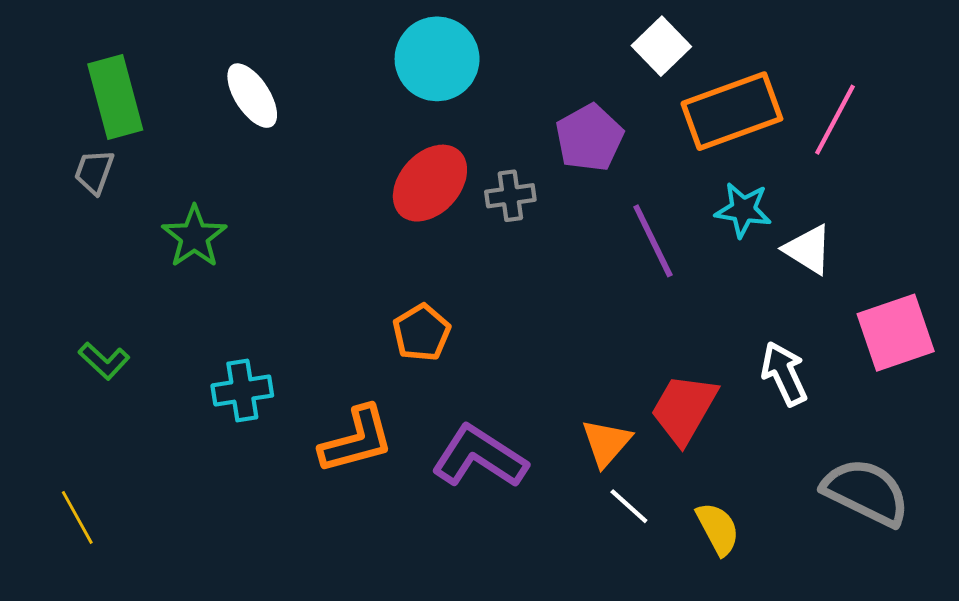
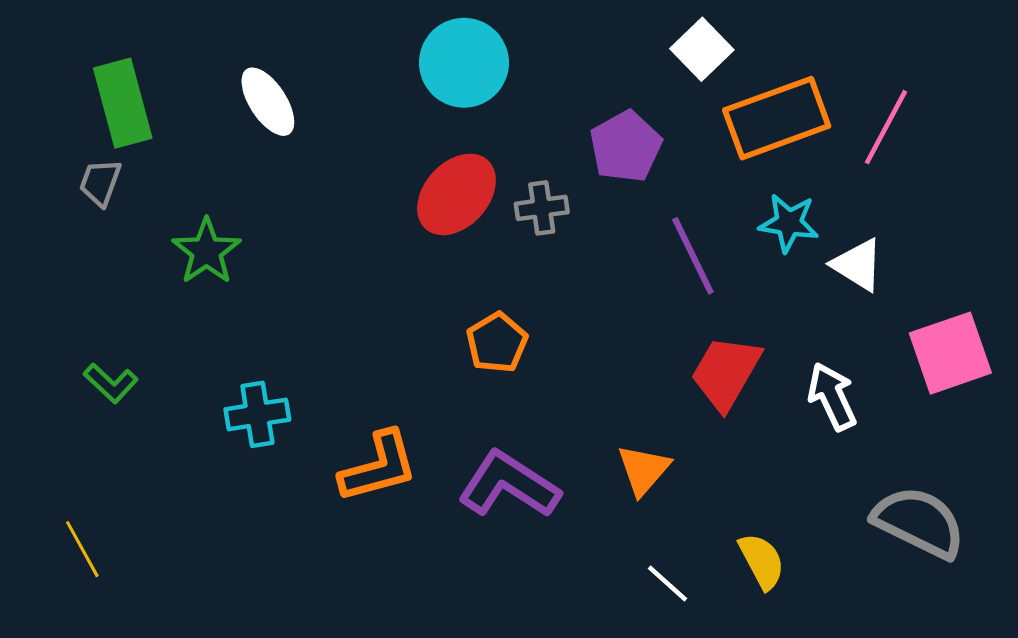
orange pentagon: (422, 333) -> (497, 343), moved
red trapezoid: (684, 409) -> (726, 373), moved
white line: (629, 506) -> (667, 584), moved

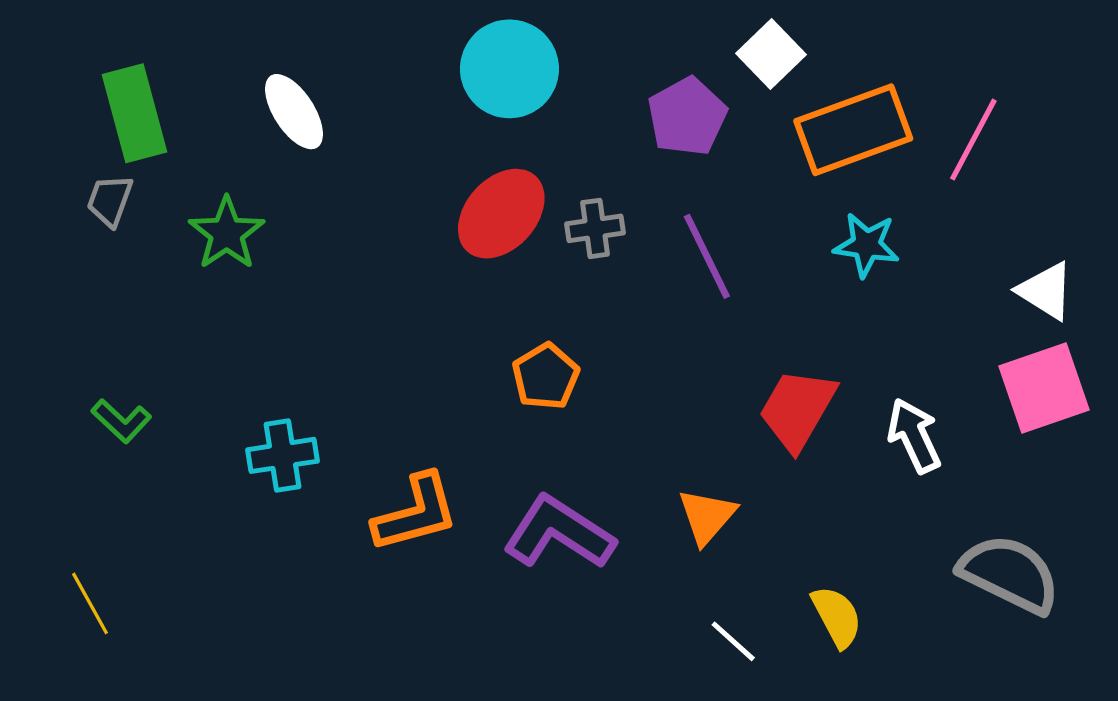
purple pentagon: (626, 147) -> (687, 117), moved
green star: (207, 251) -> (227, 233), moved
purple line: (693, 256) -> (707, 256), moved
white triangle: (858, 265) -> (1046, 291), moved

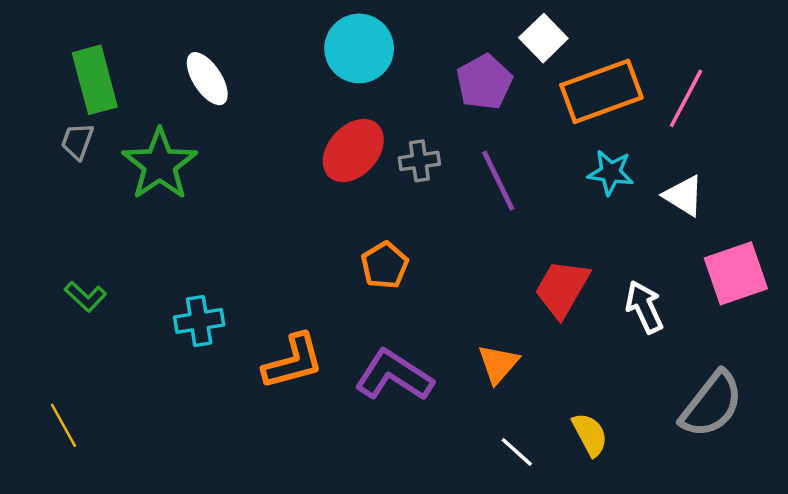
green star: (227, 233) -> (160, 164), size x1.4
white triangle: (1046, 291) -> (684, 196), moved
gray semicircle: (1010, 574) -> (712, 404), turned 102

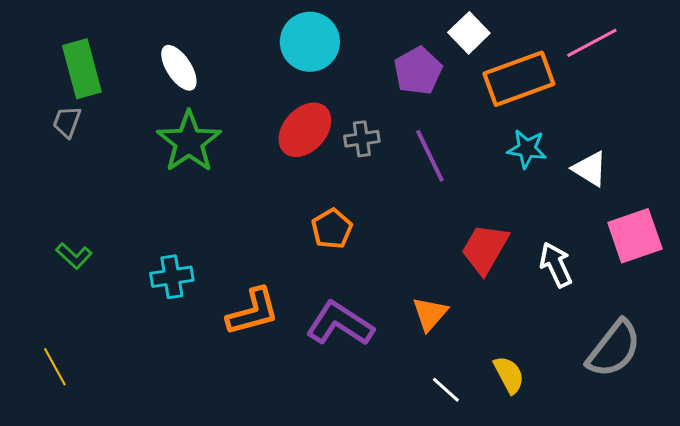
pink line: (686, 98) -> (592, 43), moved, turned 34
green star: (160, 164) -> (189, 142), moved

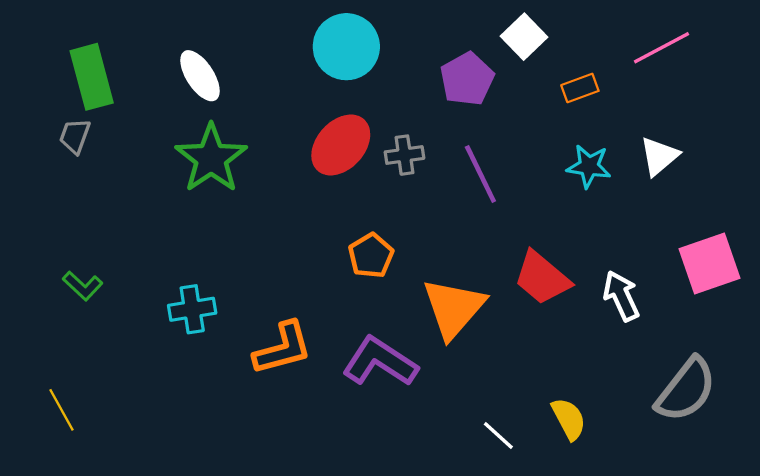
orange rectangle: (519, 79) -> (580, 88), size x0.5
white triangle: (590, 169) -> (659, 156), moved, turned 48
red trapezoid: (485, 249) -> (542, 278), turned -80
orange triangle: (430, 314) -> (454, 308), moved, size x1.6

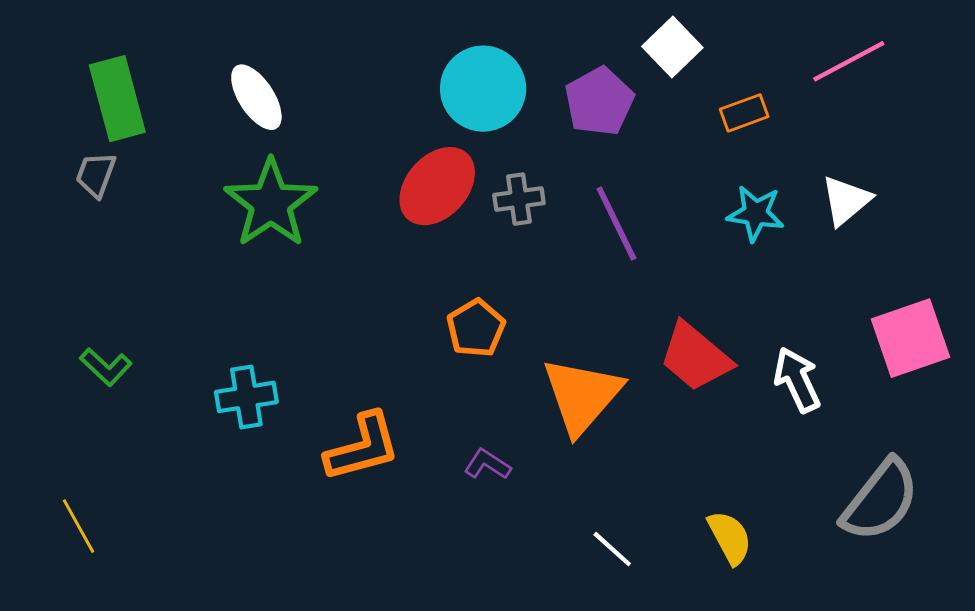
cyan circle: (346, 47) -> (483, 89), moved
purple L-shape: (380, 362) -> (487, 464), size x0.5
white line: (498, 436) -> (612, 549), moved

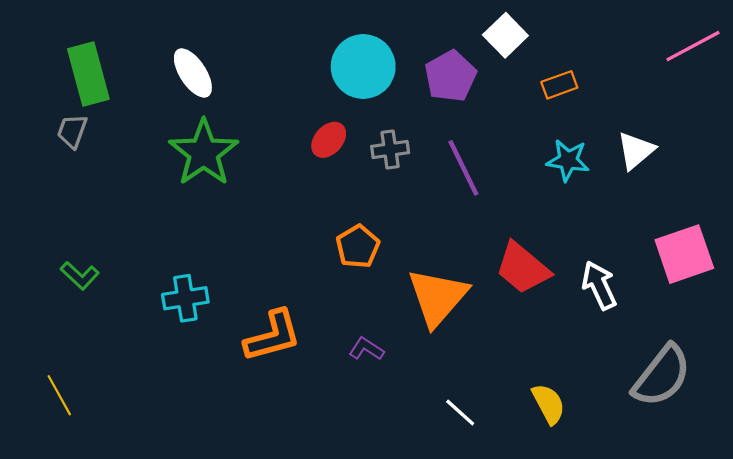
pink line: (849, 61) -> (693, 46), moved
red ellipse: (437, 186) -> (329, 140), size x0.6

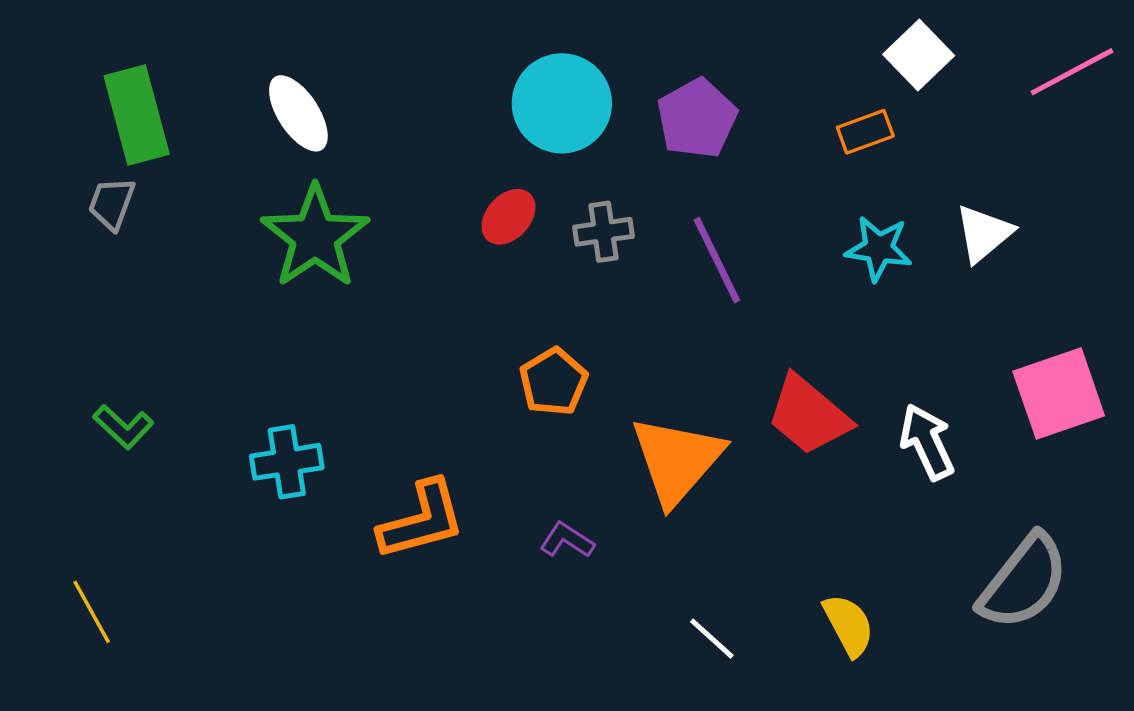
white square: (505, 35) -> (919, 55), moved

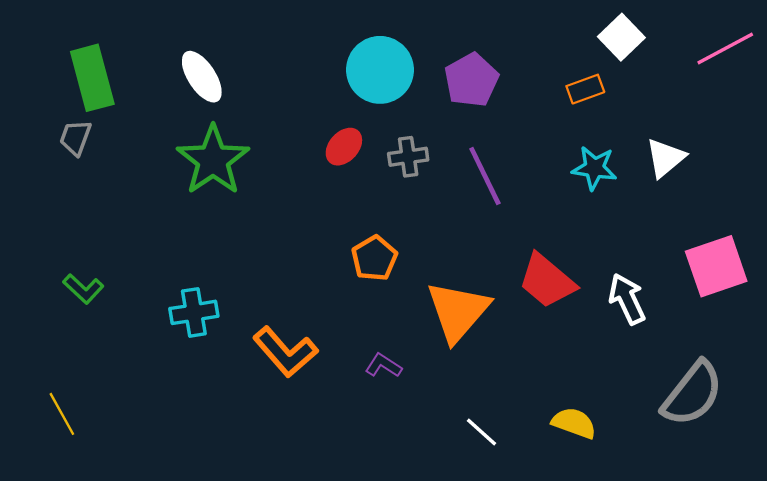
orange L-shape: (422, 520) -> (285, 352), turned 64
yellow semicircle: (849, 625) -> (574, 423), turned -42

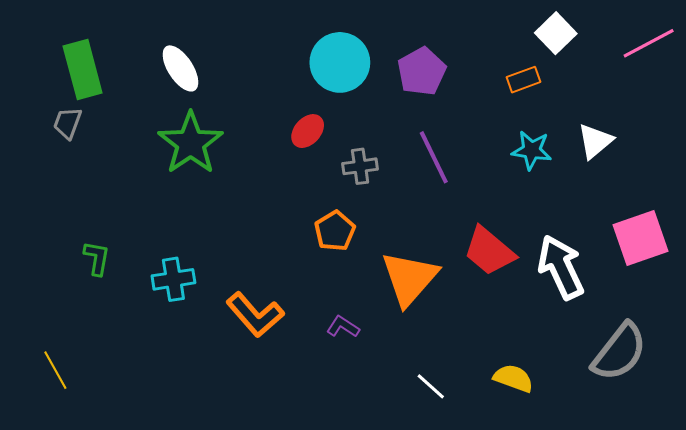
gray cross: (408, 157) -> (360, 166), moved
green L-shape: (83, 289) -> (97, 258), moved, turned -123
white arrow: (627, 299) -> (561, 267), size x1.4

